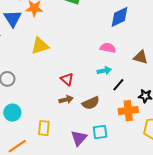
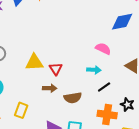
yellow triangle: (40, 46) -> (34, 62), moved

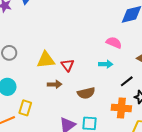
black line: (104, 87) -> (127, 81), moved
brown arrow: (50, 88) -> (55, 84), moved
yellow rectangle: (21, 110) -> (25, 108), moved

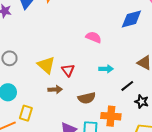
pink semicircle: (114, 43) -> (94, 37), moved
yellow triangle: (46, 60) -> (46, 65), turned 48
orange cross: (121, 108) -> (111, 116), moved

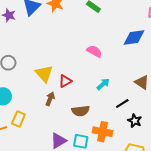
cyan arrow: (106, 69) -> (103, 84), turned -48
red triangle: (68, 70) -> (65, 81), turned 32
brown arrow: (55, 89) -> (50, 99), turned -72

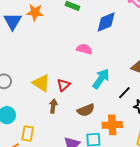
blue diamond: (134, 38) -> (106, 22), moved
cyan arrow: (103, 84) -> (101, 79), size x1.5

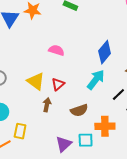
blue diamond: (106, 22) -> (105, 52), moved, turned -30
pink semicircle: (84, 49) -> (56, 50), moved

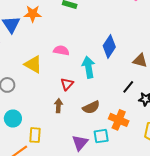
cyan arrow: (96, 80) -> (88, 67), moved, turned -40
yellow triangle: (36, 81) -> (33, 64), moved
orange cross: (105, 126) -> (119, 120), turned 30

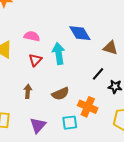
blue diamond: (109, 46) -> (80, 33), turned -65
red triangle: (67, 84) -> (35, 60), moved
purple triangle: (80, 143) -> (38, 125), moved

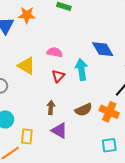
orange cross: (88, 107) -> (109, 112), moved
cyan square: (70, 123) -> (109, 145), moved
purple triangle: (38, 125) -> (59, 130), moved, turned -42

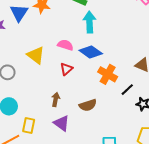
blue diamond: (103, 49) -> (91, 52), moved, turned -30
cyan arrow: (82, 70) -> (89, 22), moved
orange cross: (109, 112) -> (108, 74), moved

